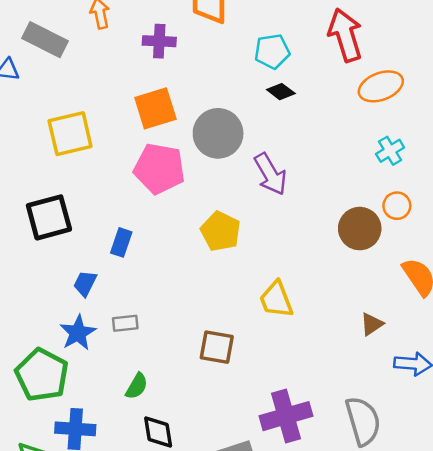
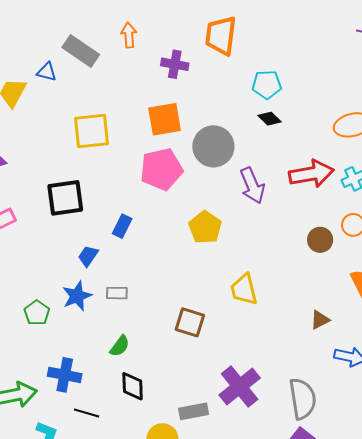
red arrow: (345, 35) -> (311, 174), moved, turned 90
pink pentagon: (159, 169) -> (161, 169), turned -30
brown circle: (360, 229) -> (320, 240), size x0.7
green pentagon: (42, 375) -> (37, 313), moved, size x0.6
purple cross: (286, 416) -> (240, 387), turned -30

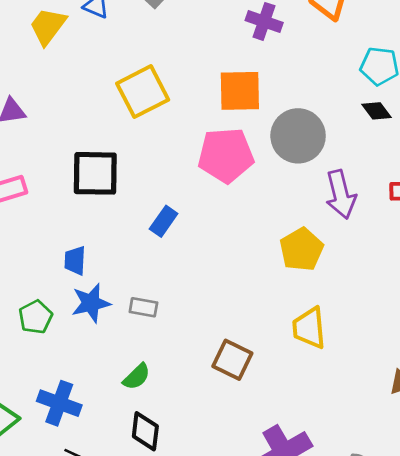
yellow square: (91, 131) -> (143, 92), turned -30
yellow pentagon: (205, 227) -> (302, 250), moved
blue trapezoid: (88, 256) -> (75, 261), moved, turned -40

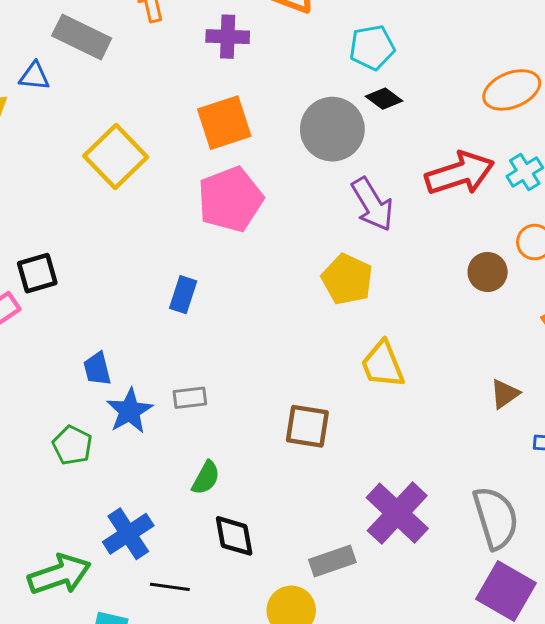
gray circle: (298, 136) -> (332, 129), moved
black square: (95, 173) -> (37, 273), moved, size x0.7
blue cross: (59, 403) -> (128, 534), turned -36

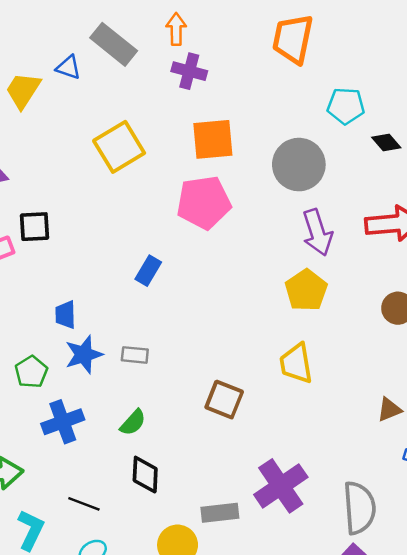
purple cross: (228, 37) -> (189, 71), moved
black diamond: (384, 99) -> (386, 142), moved
yellow pentagon: (347, 279) -> (306, 290), moved
blue cross: (128, 534) -> (63, 422), moved

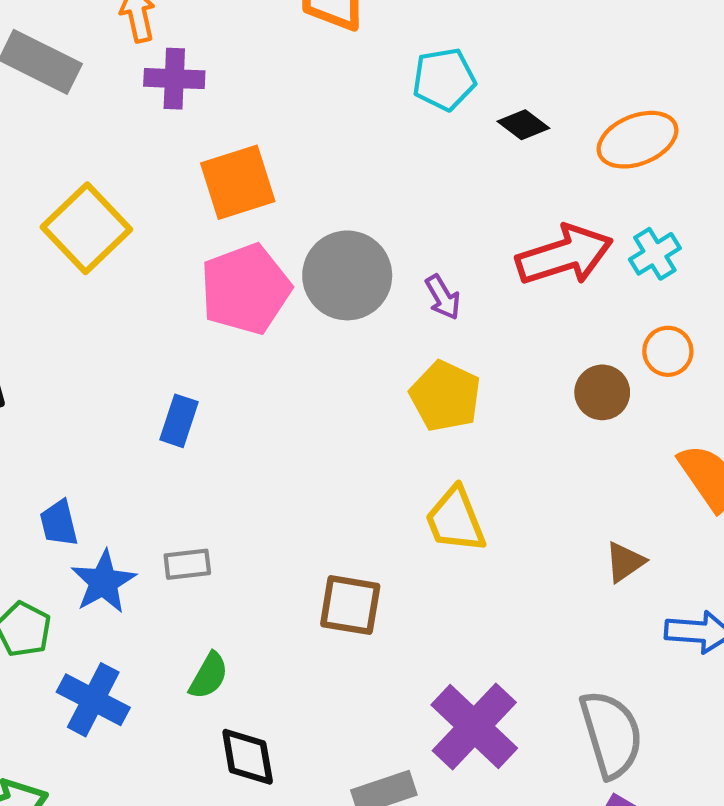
gray circle: (299, 165) -> (347, 275), moved
purple arrow: (317, 232) -> (443, 297), size x0.6
blue cross: (63, 422) -> (93, 700), turned -30

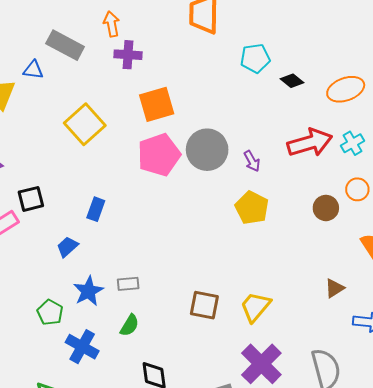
blue rectangle: (179, 421) -> (96, 209), moved
yellow trapezoid: (455, 520) -> (255, 307), moved, turned 60
blue trapezoid: (59, 523) -> (67, 247), moved, turned 60
green semicircle: (209, 676) -> (130, 325), moved

